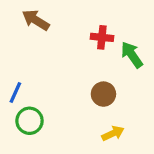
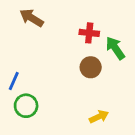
brown circle: (103, 94) -> (91, 67), moved

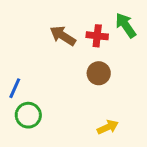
brown arrow: (32, 18) -> (63, 36), moved
green arrow: (115, 48) -> (126, 25), moved

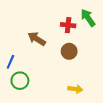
brown arrow: (63, 36) -> (37, 39), moved
yellow arrow: (108, 127) -> (75, 89), turned 32

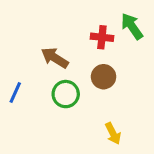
green circle: (20, 81) -> (66, 94), moved
yellow arrow: (75, 89) -> (113, 133), turned 56

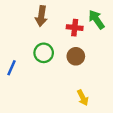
brown arrow: (55, 58) -> (41, 16), moved, turned -114
green circle: (66, 94) -> (44, 53), moved

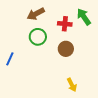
brown arrow: (41, 16) -> (36, 14), turned 54
green circle: (44, 53) -> (38, 37), moved

